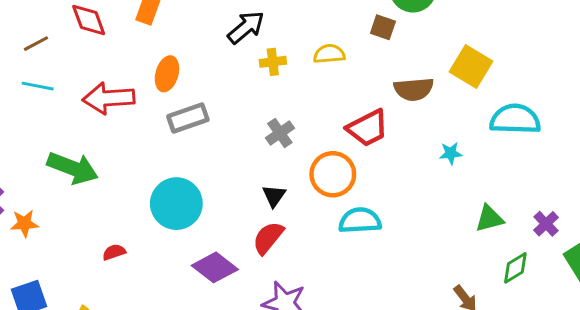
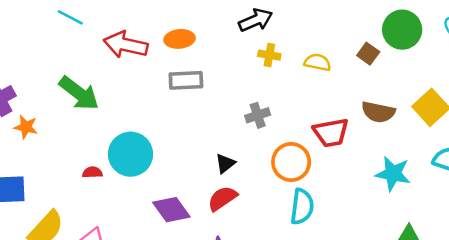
orange ellipse: (167, 74) -> (180, 39), turned 52
cyan star: (451, 153) -> (393, 174), size x1.8
black triangle: (274, 196) -> (225, 163), moved
cyan circle: (176, 204) -> (130, 154), moved
cyan semicircle: (360, 220) -> (302, 207), turned 84

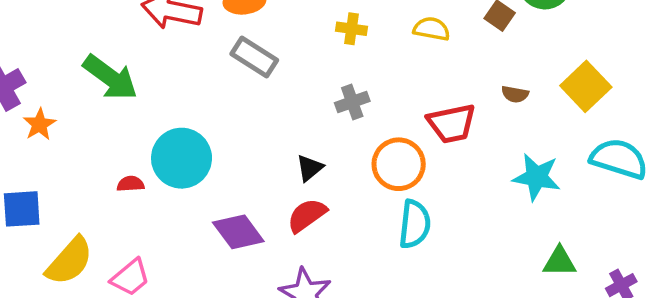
yellow cross: (269, 55) -> (352, 29), moved
gray rectangle: (186, 80) -> (254, 57), turned 36
brown semicircle: (378, 112) -> (515, 94), size x0.6
orange star: (26, 127) -> (39, 124), turned 30

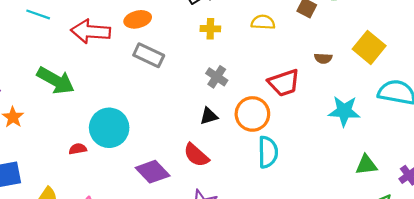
gray cross: (352, 102) -> (217, 77), turned -30
black triangle: (310, 168) -> (209, 116), moved, turned 30
red semicircle: (307, 215) -> (196, 155), turned -96

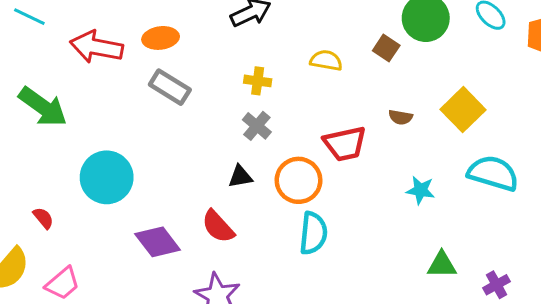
yellow cross: (210, 29) -> (258, 81), moved
cyan star: (344, 111) -> (421, 190), size x0.7
red semicircle: (78, 149) -> (43, 218), moved, turned 54

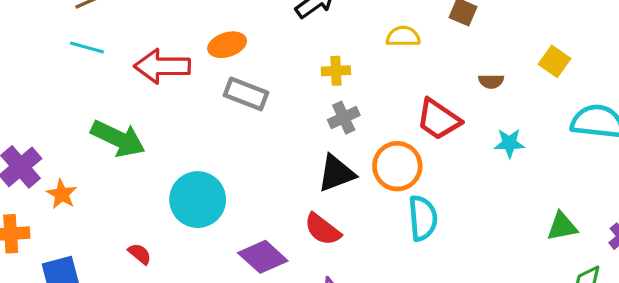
yellow square: (463, 110) -> (555, 61), size x0.7
gray cross: (257, 126) -> (344, 118), turned 36
red trapezoid: (345, 144) -> (438, 119), turned 57
black triangle: (240, 177) -> (336, 173), size x1.5
cyan star: (421, 190) -> (509, 143), moved

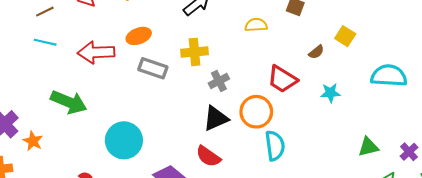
yellow square: (555, 61) -> (345, 36), moved
yellow cross: (336, 71) -> (194, 52), moved, size x1.4
brown semicircle: (491, 81) -> (316, 52), turned -35

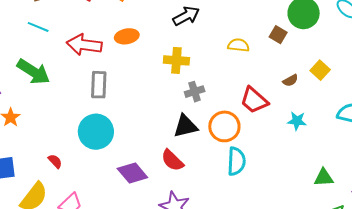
gray rectangle: (153, 68) -> (99, 85), moved, turned 64
green arrow: (69, 102) -> (33, 72), moved

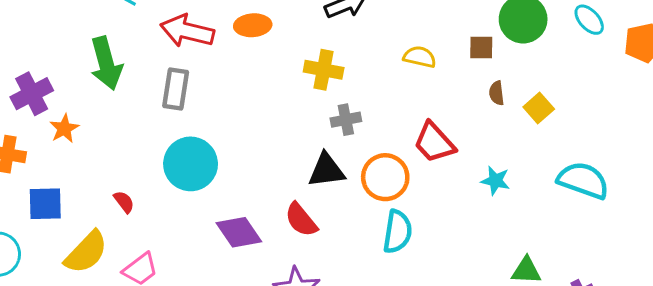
brown square: (278, 35) -> (481, 47), turned -36
green arrow: (33, 72) -> (106, 63), turned 36
brown semicircle: (290, 80) -> (497, 93), moved, turned 105
gray rectangle: (99, 85) -> (176, 89), moved

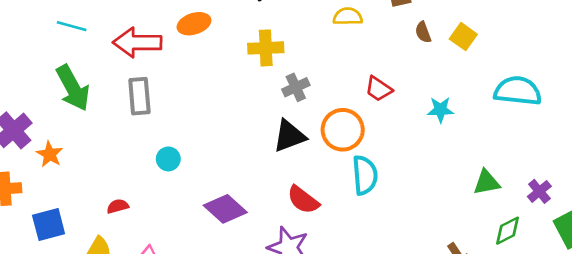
red trapezoid: (434, 142) -> (379, 89), size x0.7
cyan circle: (191, 164) -> (168, 159), size x0.5
red semicircle: (124, 202) -> (118, 206), turned -55
red semicircle: (301, 220) -> (303, 200), moved

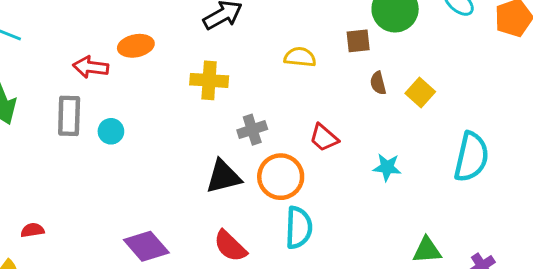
red arrow: (137, 43) -> (91, 67), moved, size x0.7
gray cross: (296, 87) -> (252, 130), moved
cyan semicircle: (518, 91) -> (471, 157), turned 90
cyan circle: (168, 159) -> (111, 131), moved

